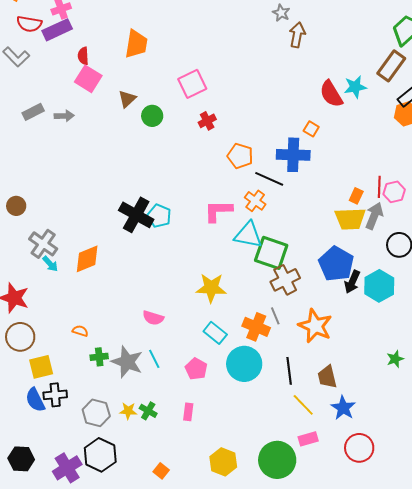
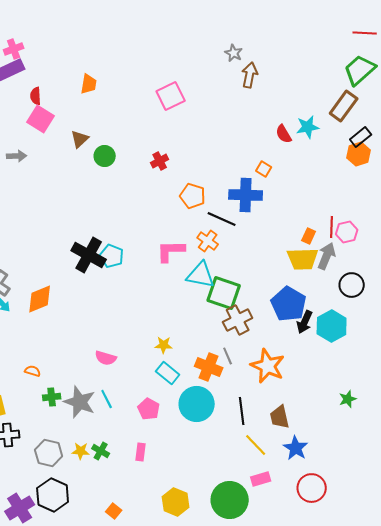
orange trapezoid: (136, 44) -> (89, 84), size x0.7
pink square: (192, 84) -> (171, 96), moved
red semicircle: (331, 94) -> (284, 134), size x0.7
yellow star: (211, 288) -> (164, 345), moved, size x0.6

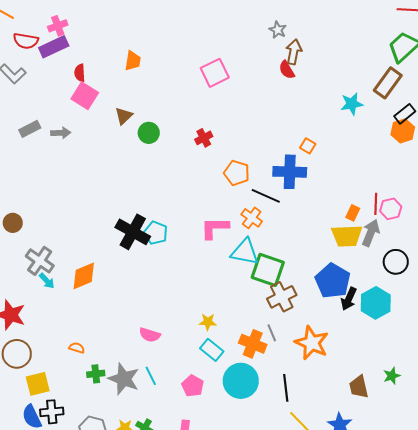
red semicircle: (284, 134) -> (287, 70), moved
brown trapezoid: (280, 417) -> (359, 387), moved

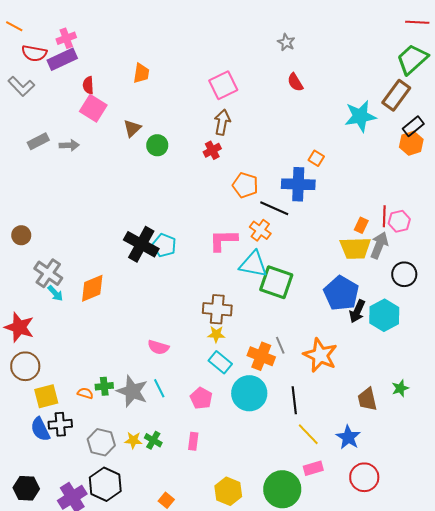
brown arrow: (294, 52) -> (222, 122), moved
cyan star: (352, 104) -> (360, 116), size x1.4
brown cross: (282, 297) -> (217, 309), moved, turned 32
orange semicircle: (77, 348) -> (85, 393), moved

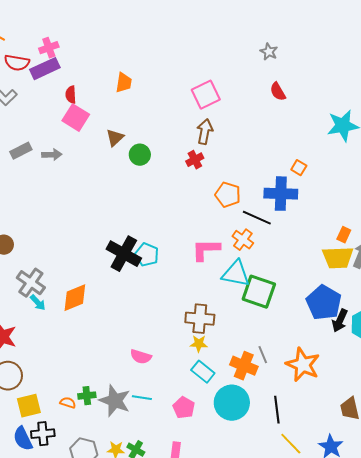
cyan line: (159, 388) -> (142, 398), turned -54

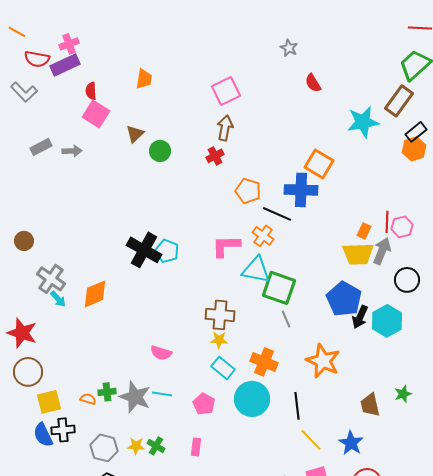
red semicircle: (278, 92) -> (313, 83), moved
orange square: (299, 168) -> (319, 164), size x1.8
gray line: (263, 355) -> (286, 319), moved

